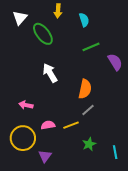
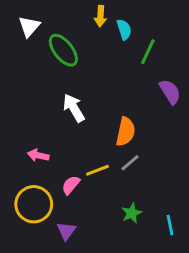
yellow arrow: (58, 11) -> (100, 16), moved
green line: (91, 47) -> (148, 52), moved, turned -42
pink semicircle: (48, 125) -> (71, 185), turned -40
yellow line: (71, 125) -> (97, 170), moved

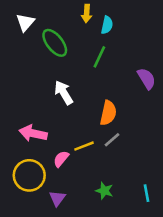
cyan semicircle: (124, 29) -> (107, 25), turned 30
green line: (148, 52) -> (99, 57), moved
pink arrow: (38, 155) -> (33, 133), size x1.5
green star: (132, 213) -> (104, 191), moved, turned -30

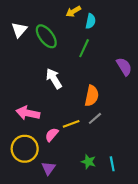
yellow arrow: (87, 14) -> (73, 11), turned 56
white triangle: (25, 22) -> (19, 30), moved
cyan line: (146, 193) -> (112, 164), moved

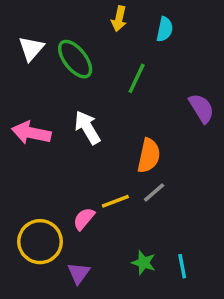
yellow arrow: (73, 11) -> (119, 19), turned -48
cyan semicircle: (91, 21) -> (165, 29), moved
pink arrow: (28, 113) -> (31, 133), moved

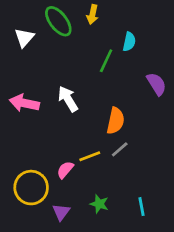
cyan semicircle: (165, 29) -> (129, 42), moved
green ellipse: (75, 59) -> (58, 21), moved
green star: (144, 263) -> (99, 204), moved

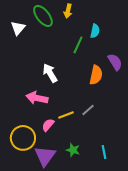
pink arrow: (24, 103) -> (37, 98), moved
orange semicircle: (116, 121) -> (96, 75), moved
purple triangle: (61, 212) -> (45, 156), size x1.6

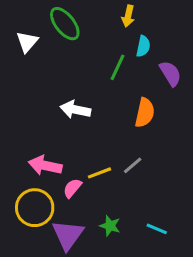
yellow arrow: (68, 11) -> (128, 16), moved
purple semicircle: (115, 62) -> (170, 73), moved
white arrow: (50, 73) -> (75, 110), turned -48
pink arrow: (37, 98) -> (45, 165), moved
cyan line: (104, 152) -> (157, 229), turned -56

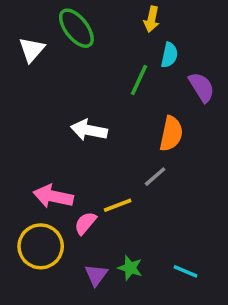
gray line: (133, 165) -> (155, 177), moved
purple triangle: (68, 235) -> (96, 275), moved, size x0.6

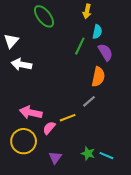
white triangle: (32, 50) -> (11, 41), moved
purple semicircle: (202, 87) -> (105, 52), moved
white arrow: (89, 130) -> (21, 64), moved
green star: (130, 268) -> (88, 153), moved

